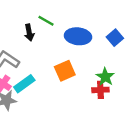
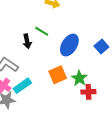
blue ellipse: (78, 36) -> (69, 45), turned -65
green star: (105, 77) -> (79, 78), moved

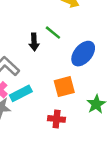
green star: (79, 78) -> (96, 104), moved
red cross: (88, 92) -> (57, 119), moved

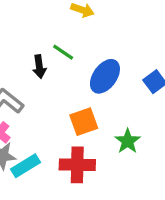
cyan rectangle: (21, 93) -> (25, 166), moved
red cross: (57, 119) -> (77, 165), size x1.5

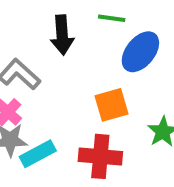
green line: (63, 52) -> (112, 18), moved, turned -30
black arrow: (39, 67) -> (62, 35), size x1.4

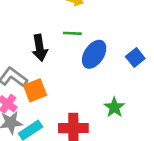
orange square: (111, 105) -> (35, 90), moved

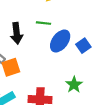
blue square: (135, 57) -> (83, 46), moved

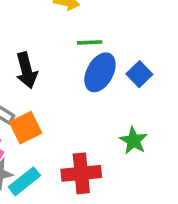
green line: (44, 23) -> (90, 42), moved

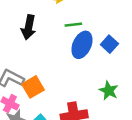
black arrow: (27, 70) -> (29, 27), moved, turned 30

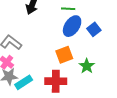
orange square: (33, 87) -> (64, 55), moved

